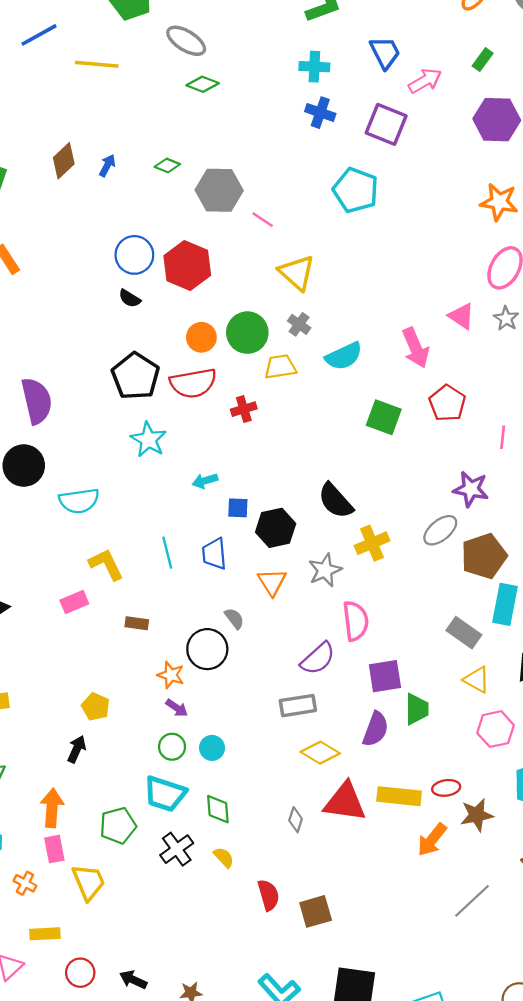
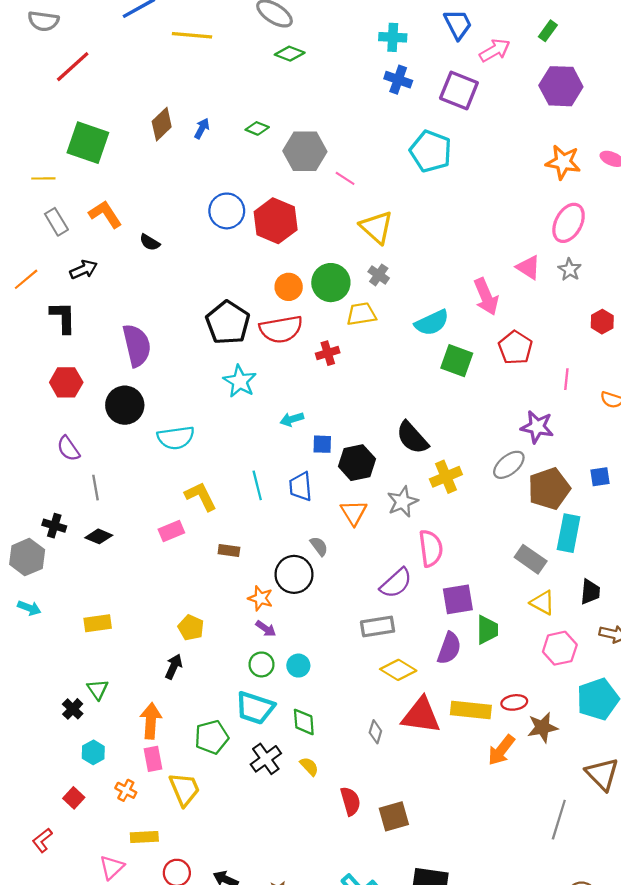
black semicircle: (130, 298) -> (150, 242), moved
cyan semicircle: (344, 356) -> (432, 323), moved
gray line: (472, 901) -> (559, 820), moved, turned -30

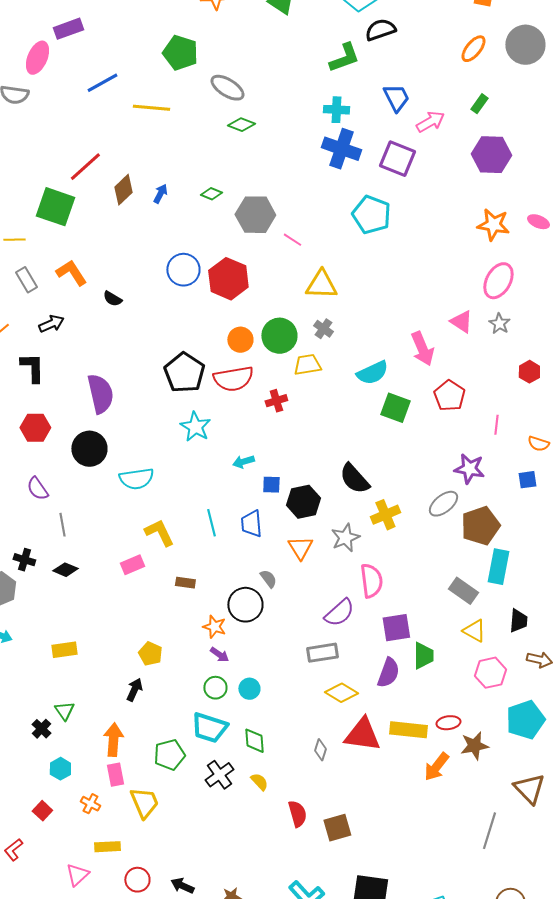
red line: (73, 67) -> (85, 167), moved
blue cross: (398, 80) -> (341, 149), size x1.5
yellow triangle: (376, 227) -> (321, 285), turned -40
blue square: (600, 477) -> (527, 480), moved

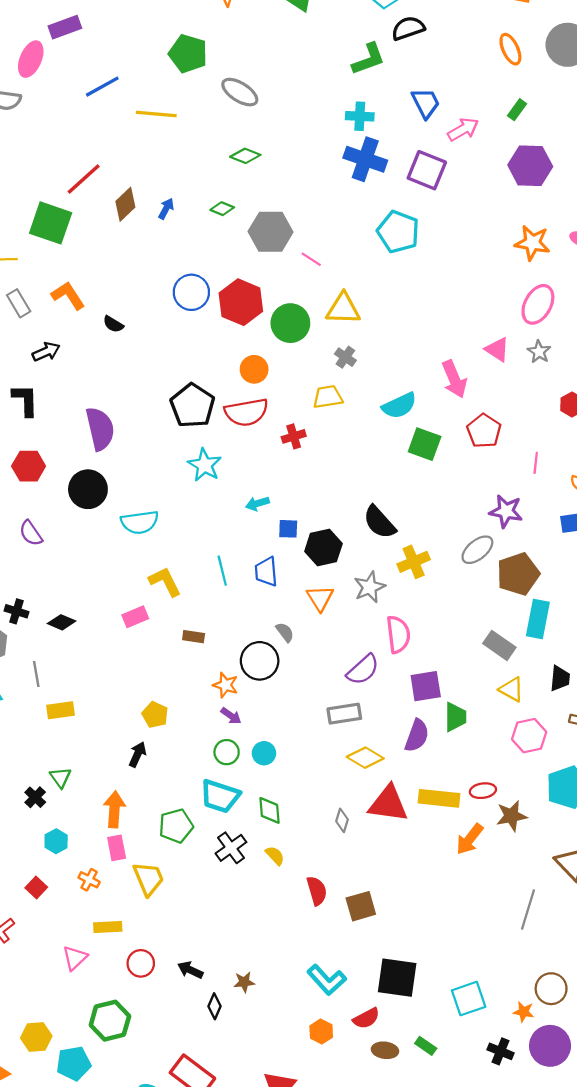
orange ellipse: (473, 49) -> (510, 49), turned -64
green diamond: (241, 125) -> (245, 156), moved
green circle: (279, 336) -> (290, 323), moved
gray line: (62, 525) -> (36, 674), moved

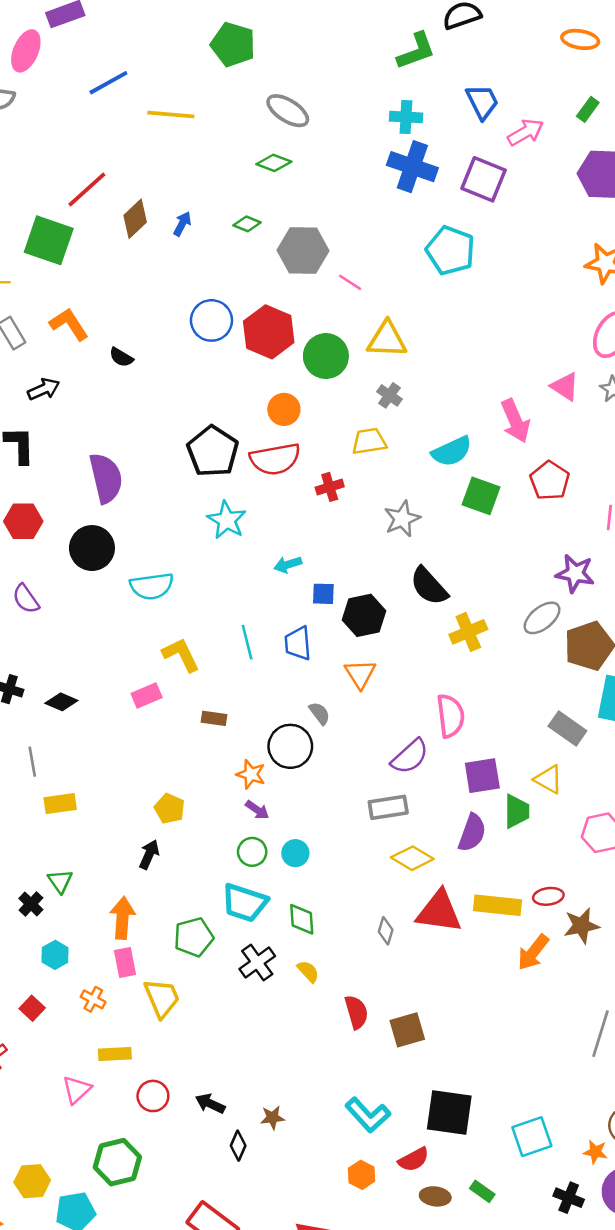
orange ellipse: (510, 49) -> (580, 39), turned -56
green pentagon: (188, 54) -> (233, 45), moved
gray ellipse: (240, 92) -> (288, 111), moved
gray star: (370, 587) -> (402, 519), moved
yellow triangle: (512, 689) -> (548, 779), moved

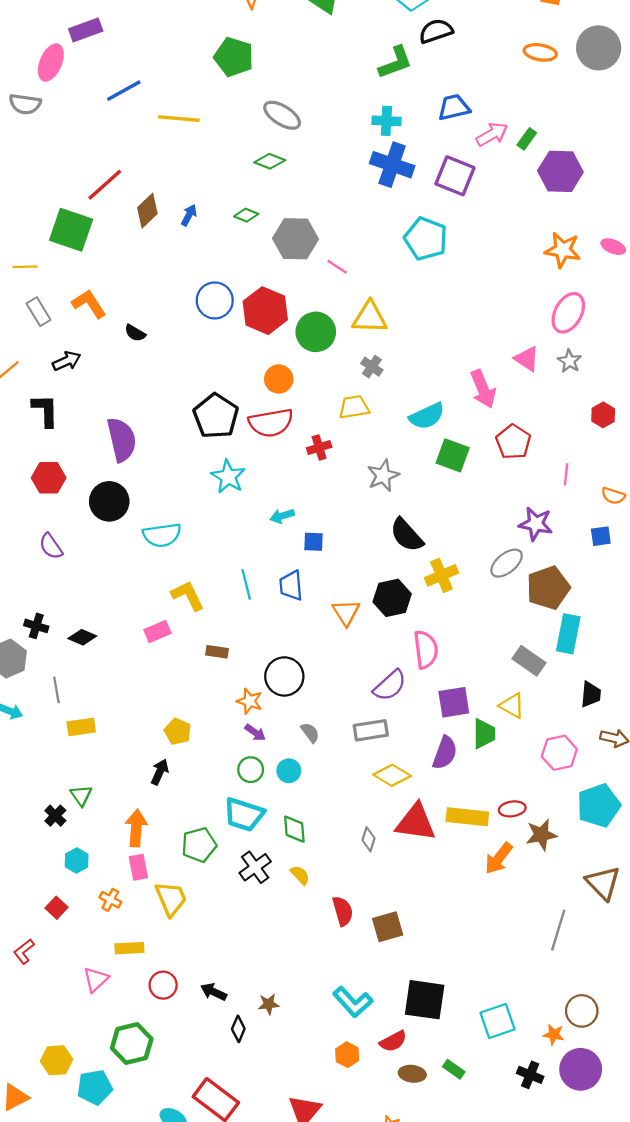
blue trapezoid: (482, 102) -> (454, 107), turned -76
green rectangle: (588, 109) -> (527, 139), moved
black hexagon: (364, 615) -> (392, 598), moved
gray semicircle: (320, 713) -> (310, 733), moved

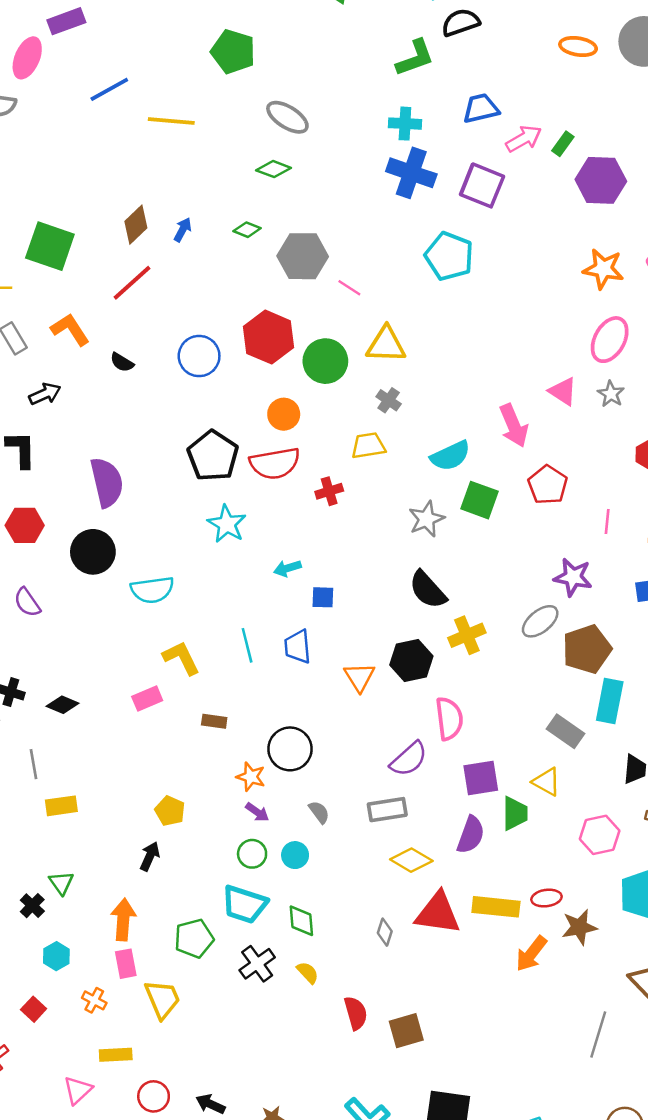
red line: (105, 185) -> (132, 283), moved
blue circle: (215, 300) -> (199, 356), moved
gray star: (383, 476) -> (426, 519), moved

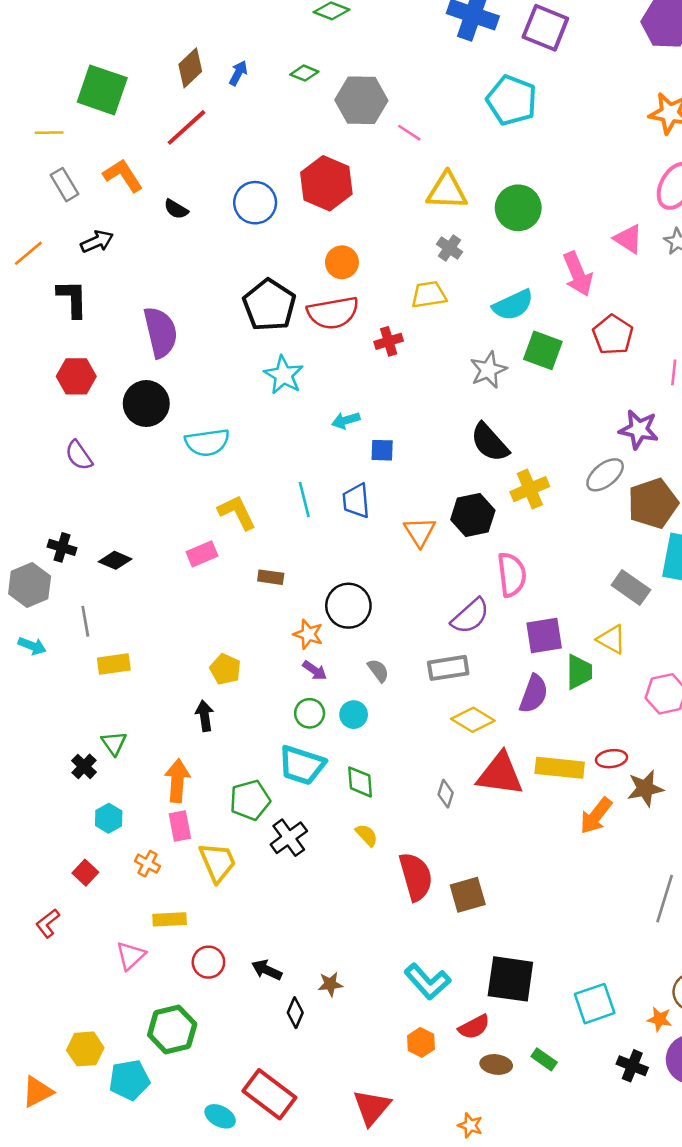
green circle: (325, 361) -> (518, 208), moved
black arrow: (150, 856) -> (205, 716), turned -32
black cross: (257, 964) -> (289, 838), moved
red semicircle: (356, 1013) -> (416, 877), size x1.4

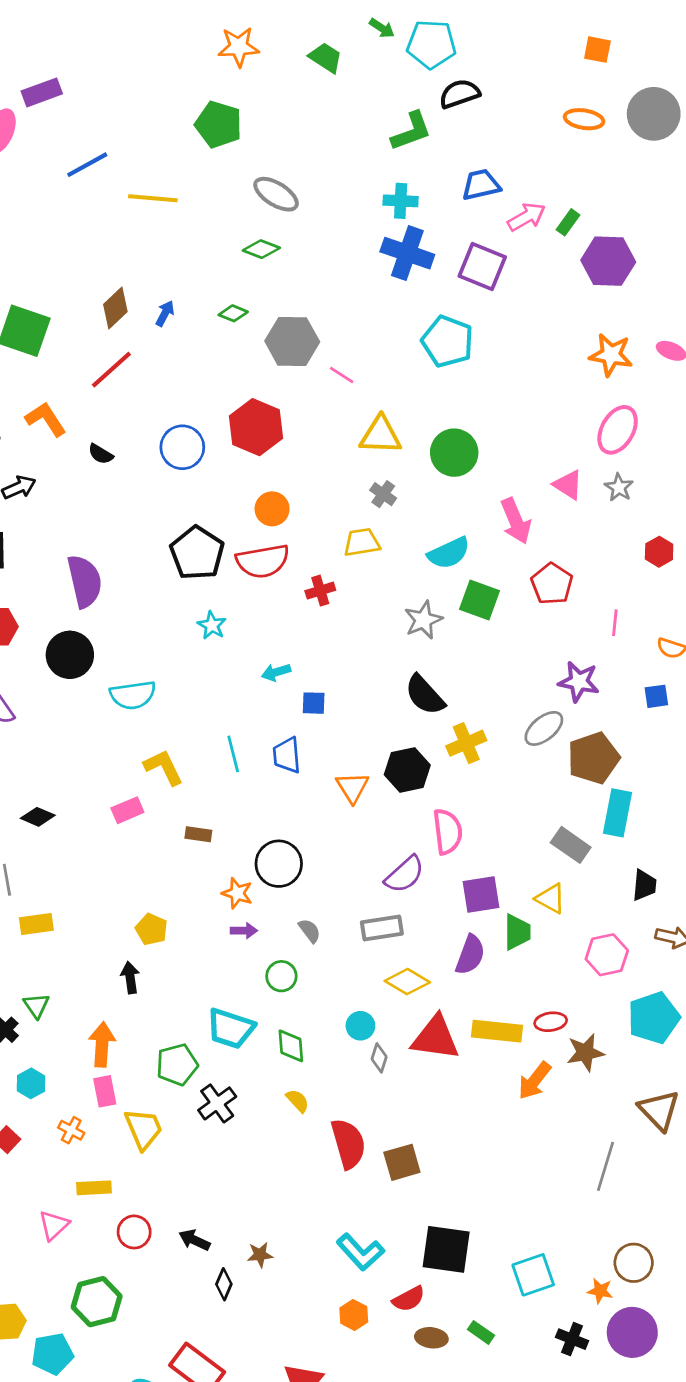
cyan star: (284, 375) -> (212, 625), size x0.7
purple arrow: (315, 671) -> (244, 931), turned -35
green circle: (310, 713) -> (281, 976), moved
cyan circle: (354, 715) -> (360, 1026), moved

